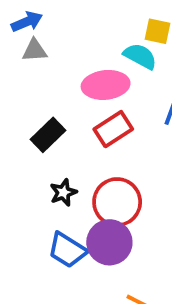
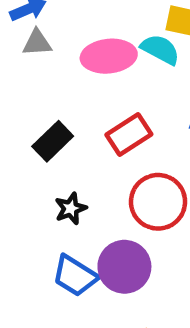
pink ellipse: (106, 85) -> (109, 56), moved
red circle: (117, 202) -> (158, 202), moved

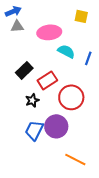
cyan semicircle: (160, 49) -> (66, 51), moved
red rectangle: (129, 135) -> (47, 80), moved
blue trapezoid: (75, 276) -> (34, 130), turned 85

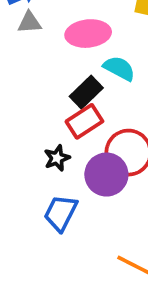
black rectangle: (24, 70) -> (86, 92), moved
purple circle: (56, 126) -> (106, 175), moved

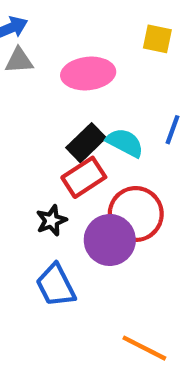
cyan semicircle: (119, 68) -> (125, 143), moved
blue trapezoid: (61, 213) -> (56, 285), turned -54

